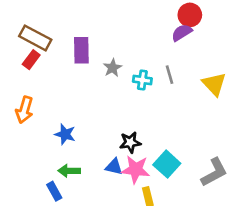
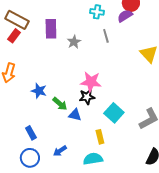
gray line: (170, 75) -> (106, 36), moved
cyan cross: (142, 80) -> (97, 12), moved
pink star: (136, 169) -> (91, 82), moved
green arrow: (69, 171) -> (60, 104), moved, turned -140

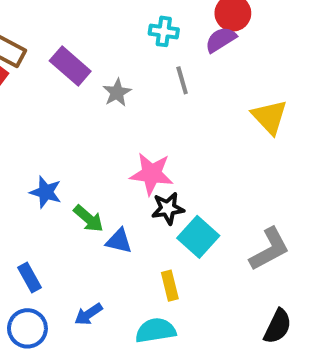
purple rectangle: (51, 29) -> (70, 66), turned -48
black star: (87, 97) -> (168, 208), moved

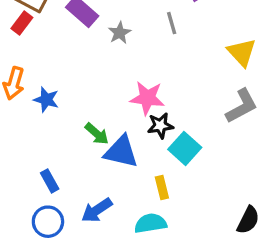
blue star: (46, 192) -> (46, 100), moved
blue triangle: (119, 241) -> (121, 152), size x1.6
gray L-shape: (269, 249) -> (242, 106), moved
blue arrow: (88, 314) -> (97, 210), size x1.4

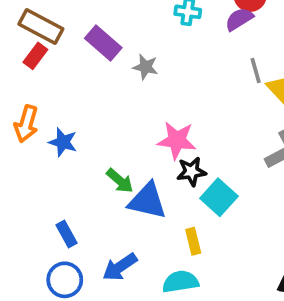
gray line: (172, 23) -> (256, 71), moved
gray star: (120, 33) -> (146, 67), turned -30

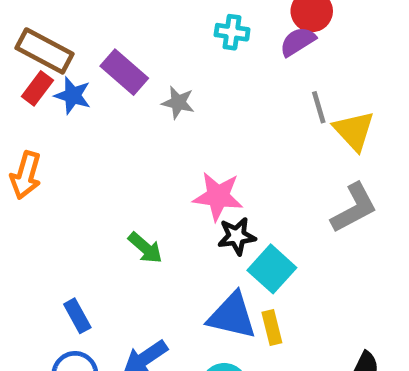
blue star: (63, 142) -> (73, 95), moved
blue triangle: (147, 201) -> (232, 316), moved
yellow rectangle: (193, 241) -> (272, 328), moved

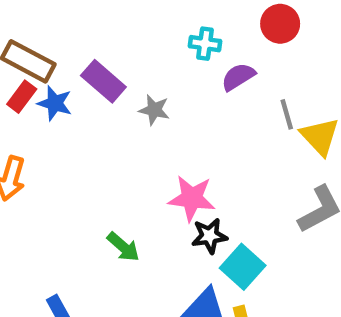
purple semicircle: (298, 42) -> (238, 77), moved

